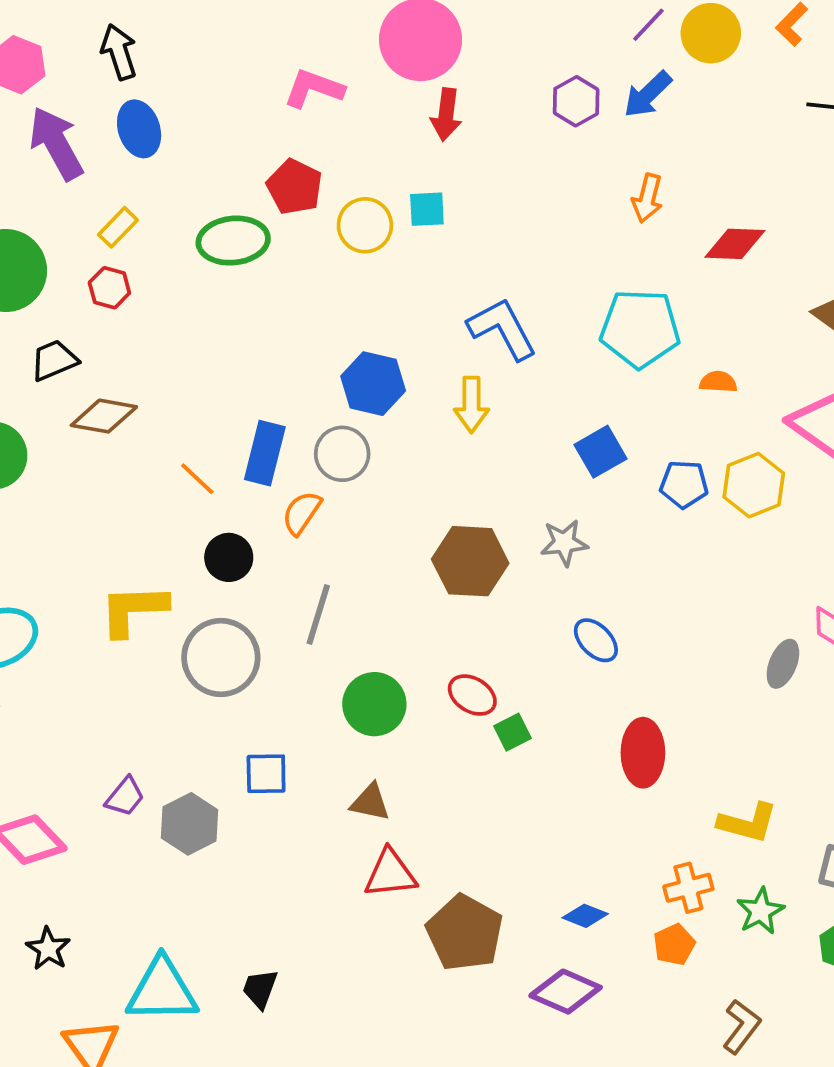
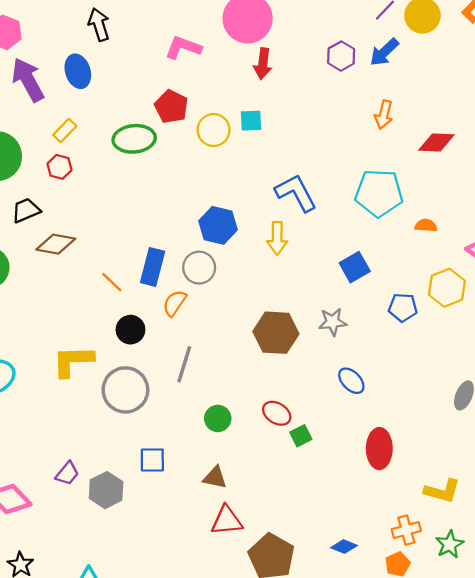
black arrow: (119, 52) -> (99, 24), moved
blue pentagon: (684, 484) -> (403, 307), moved
green circle: (374, 704) -> (218, 418), size x0.7

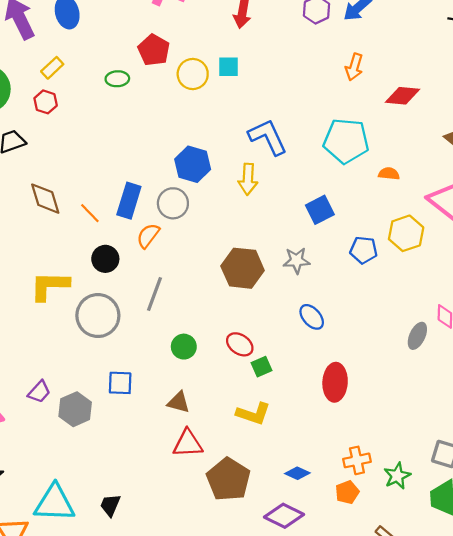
green ellipse: (134, 139) -> (117, 79), size x0.6
brown diamond: (56, 244) -> (45, 199), moved, turned 60
yellow L-shape: (442, 491) -> (253, 414), moved

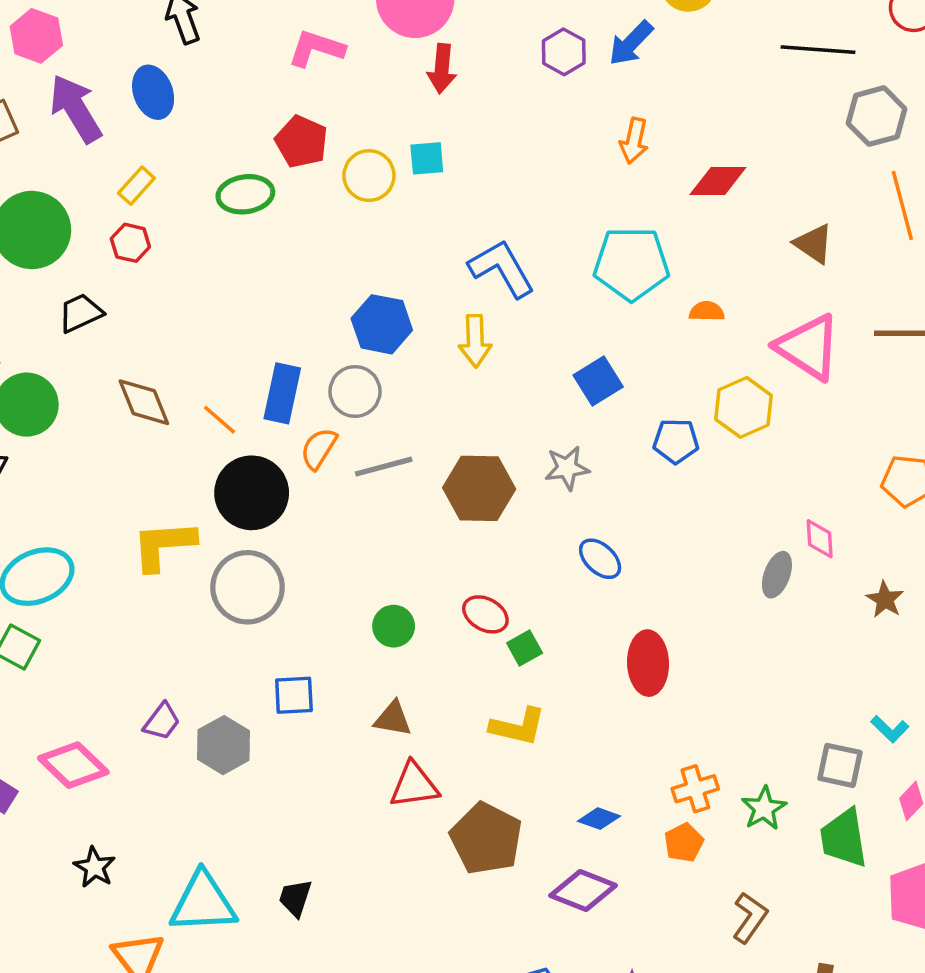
green ellipse: (117, 79) -> (245, 194), size x1.4
black circle: (105, 259) -> (252, 493), size x1.6
gray line: (155, 294) -> (384, 467), moved, turned 60

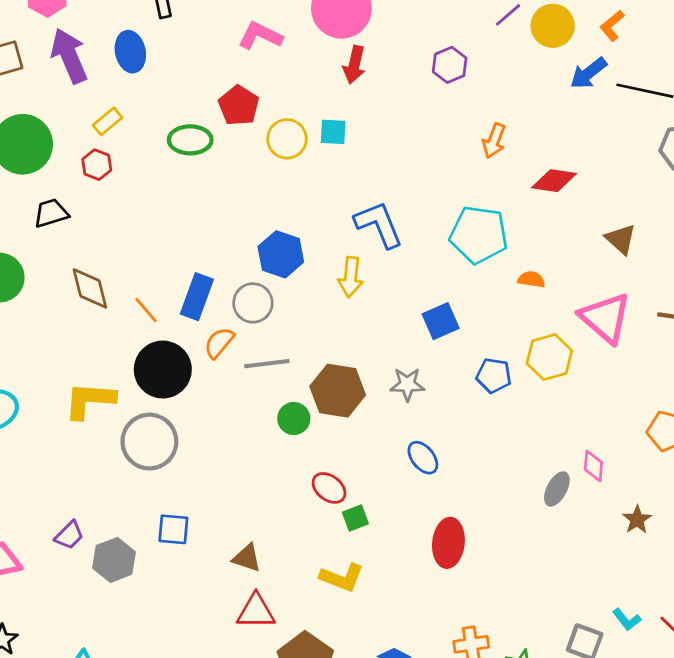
blue arrow: (631, 43) -> (588, 73), moved
green circle: (394, 626) -> (294, 419), moved

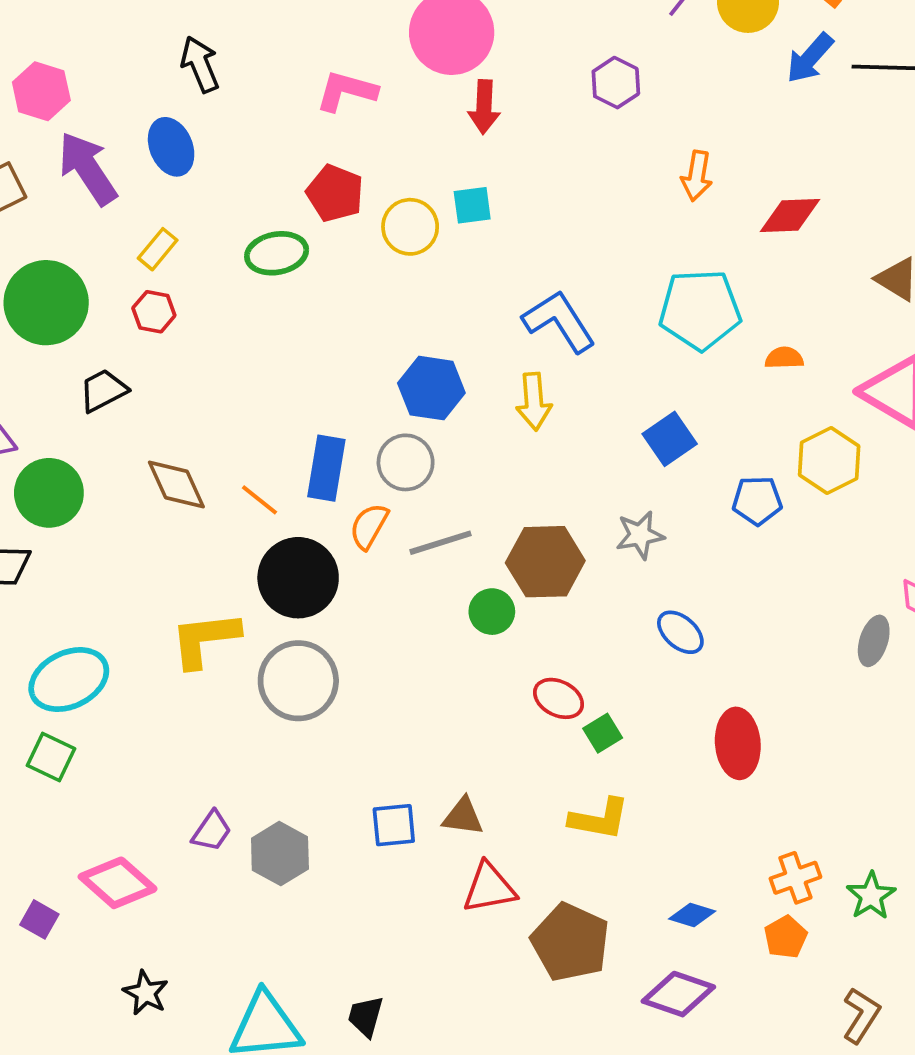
blue square: (173, 529) -> (394, 825), moved

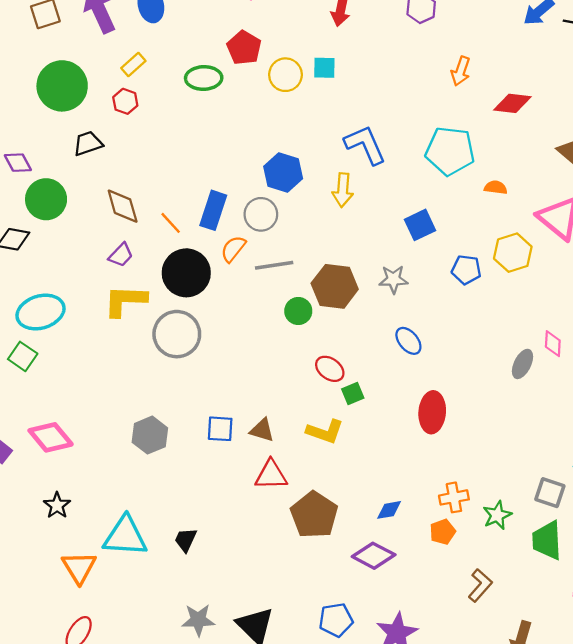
yellow L-shape: (599, 819) -> (325, 432), moved
purple trapezoid: (212, 831) -> (121, 255), moved
blue diamond: (692, 915) -> (389, 510), turned -36

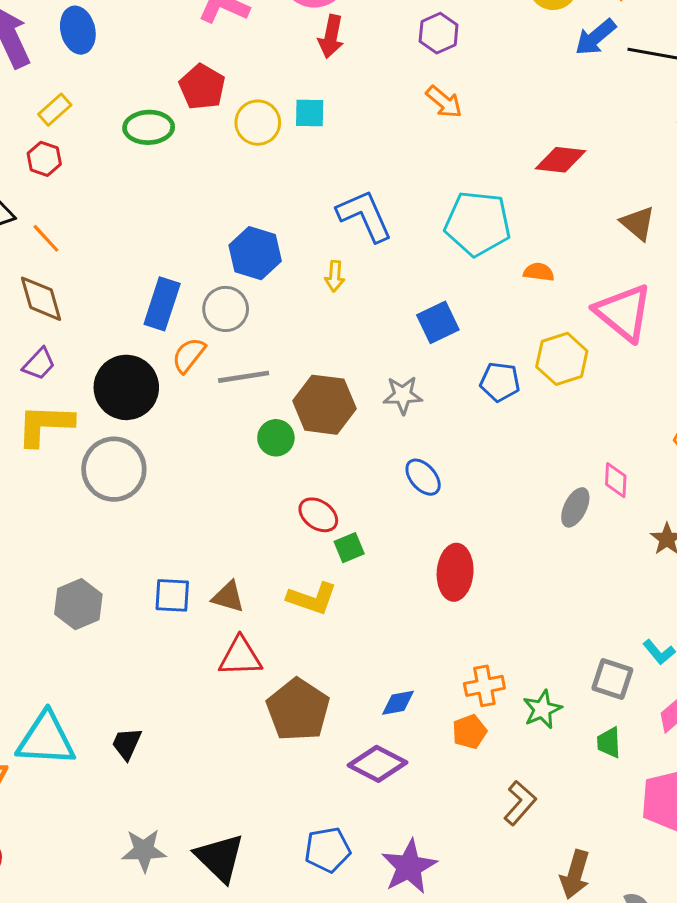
orange arrow: (461, 71) -> (444, 102), moved, turned -68
yellow arrow: (343, 190) -> (335, 276), size x0.7
orange line: (171, 223) -> (46, 238), moved
green trapezoid: (547, 540) -> (609, 743), size x0.6

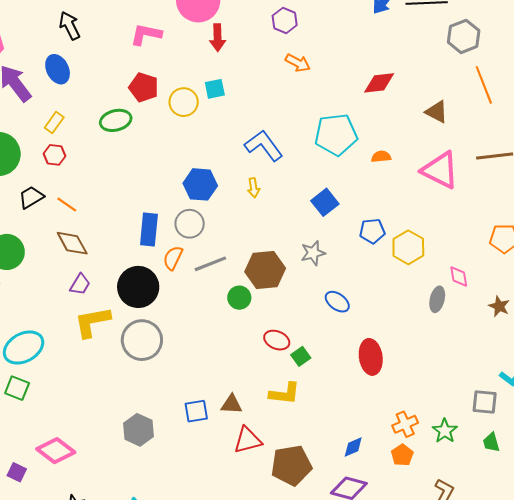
yellow hexagon: (562, 359) -> (408, 247), moved
brown pentagon: (298, 710) -> (291, 465), turned -30

